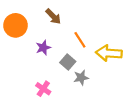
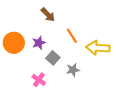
orange circle: (15, 25) -> (14, 43), moved
gray square: (68, 62) -> (53, 58), moved

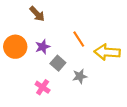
brown arrow: (48, 15) -> (37, 14), moved

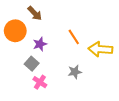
orange circle: (15, 47) -> (15, 31), moved
gray square: (58, 63) -> (32, 64), moved

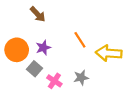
orange circle: (15, 31) -> (17, 50), moved
pink cross: (40, 82) -> (54, 81), moved

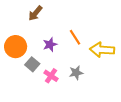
brown arrow: (38, 14) -> (35, 13), turned 84
purple star: (43, 48) -> (50, 45), moved

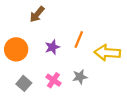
orange line: (75, 37) -> (79, 39), turned 56
gray square: (32, 64) -> (24, 83), moved

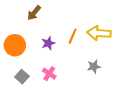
yellow arrow: (107, 53) -> (99, 33), moved
gray star: (80, 77) -> (94, 67), moved

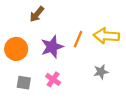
purple star: (48, 43) -> (52, 47), size x1.5
gray square: (22, 77) -> (24, 83), turned -32

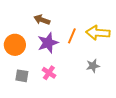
brown arrow: (37, 14) -> (42, 20), moved, turned 70

